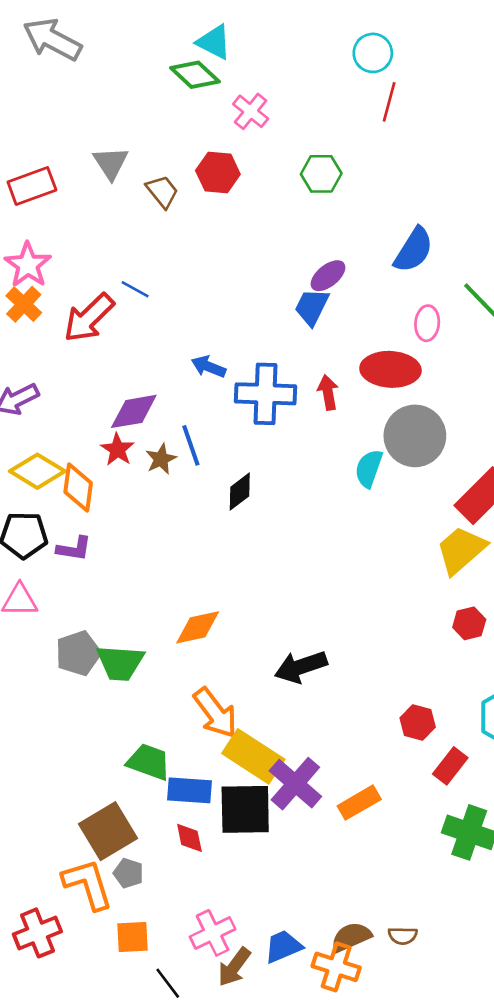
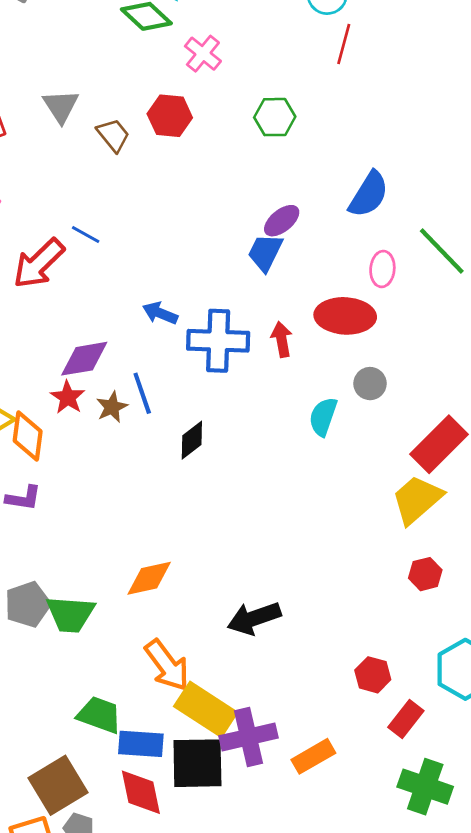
gray circle: (415, 436) -> (370, 384), size x0.5
purple cross: (295, 784) -> (249, 737), turned 36
red diamond: (189, 838) -> (141, 792), size x1.5

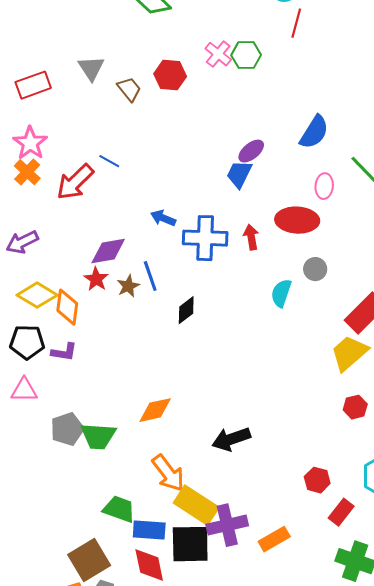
pink cross: (203, 54) -> (218, 54), moved
green hexagon: (275, 117) -> (246, 55), moved

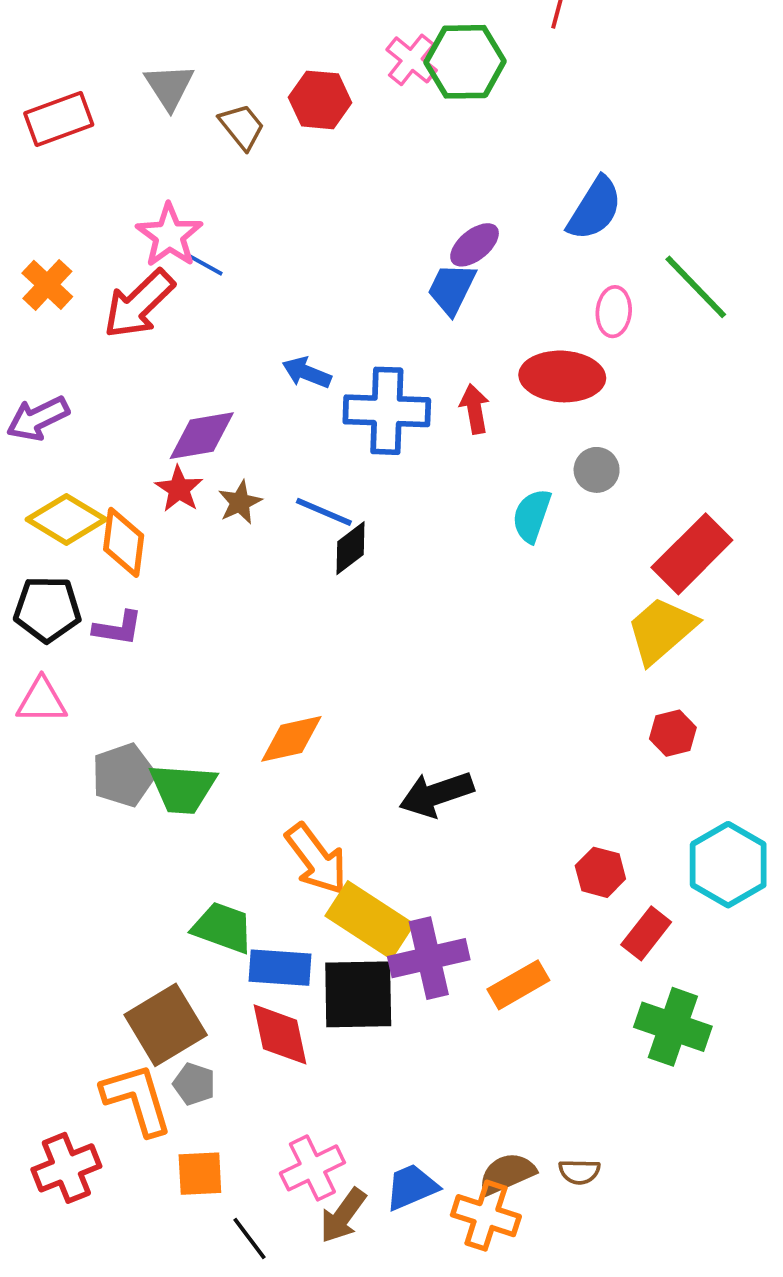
green hexagon: (246, 55) -> (465, 62), size x1.4
pink star: (30, 143) -> (169, 235), moved
blue line: (150, 276) -> (324, 512), moved, turned -48

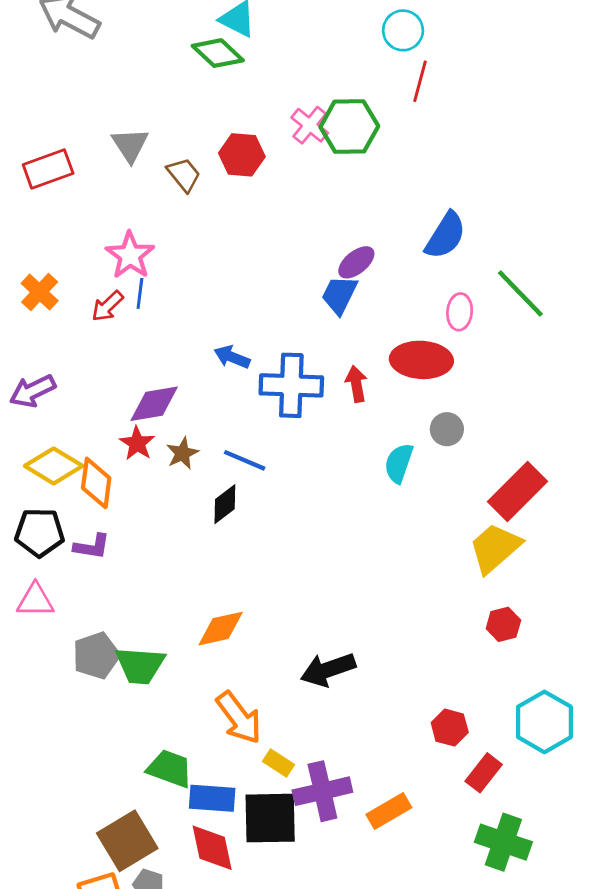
blue line: (204, 264) -> (140, 293), moved, turned 68
red arrow: (139, 304) -> (107, 306), size x0.6
black diamond: (351, 548) -> (225, 504), moved
yellow rectangle: (370, 920) -> (279, 763), size x0.5

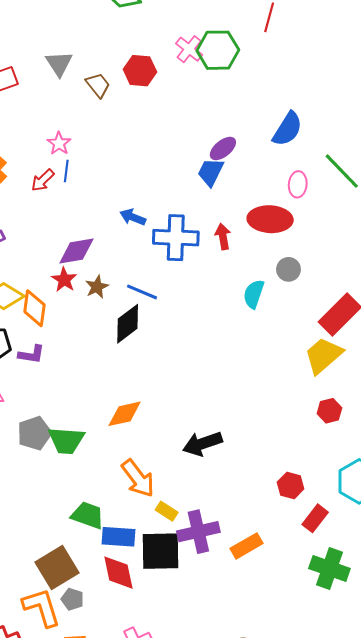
pink star: (130, 255) -> (59, 143), size x0.7
black diamond: (225, 504) -> (128, 324), size x1.4

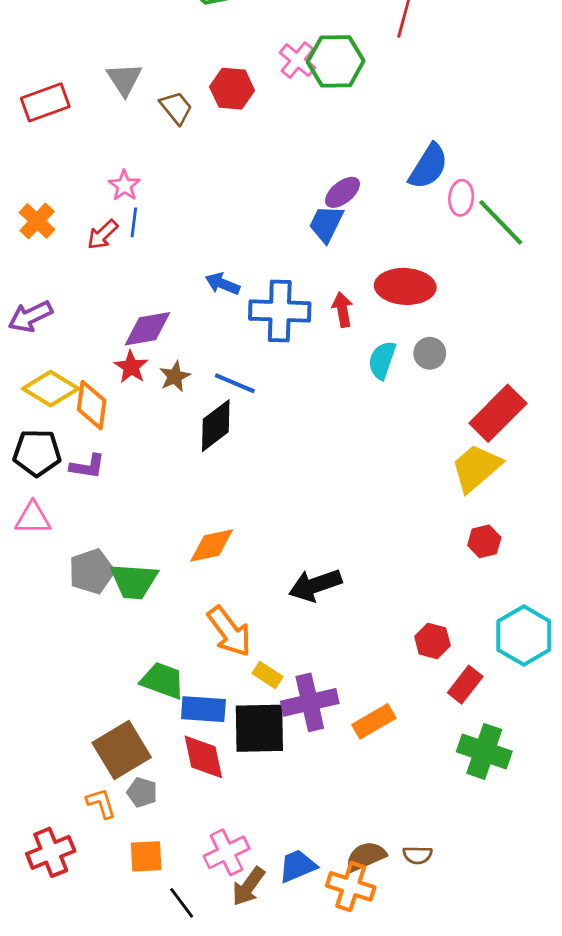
pink ellipse: (298, 184) -> (461, 198), moved
cyan semicircle: (254, 294) -> (382, 360), moved
orange L-shape: (42, 607) -> (101, 803), size x0.6

